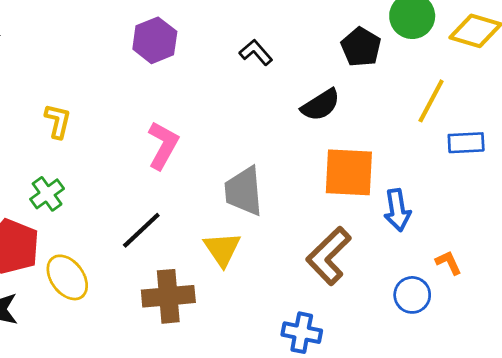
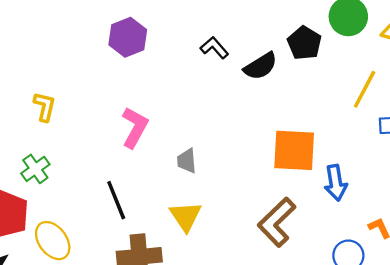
black semicircle: (321, 105) -> (261, 66), moved
gray trapezoid: (244, 191) -> (187, 161), moved, size x0.6
black line: (141, 230) -> (116, 200), turned -69

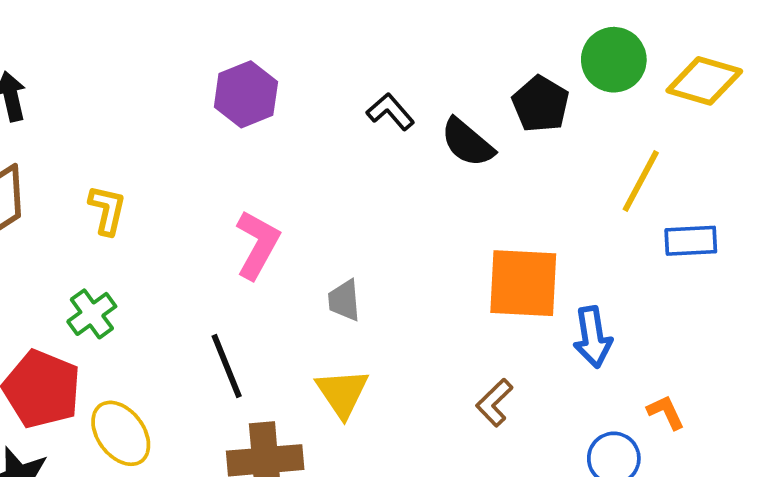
black semicircle: (261, 66) -> (467, 143), turned 72
brown L-shape: (277, 222) -> (494, 403), size x0.6

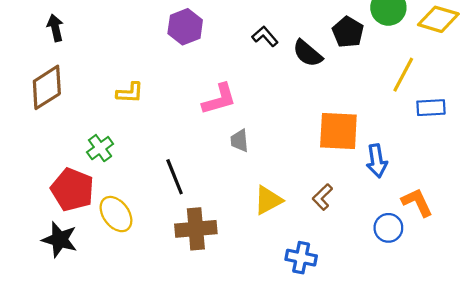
yellow L-shape: (107, 210) -> (130, 93), moved, turned 80
pink L-shape: (257, 245) -> (219, 99), moved, turned 45
yellow triangle: (342, 393) -> (268, 200), moved, turned 36
orange L-shape: (666, 412) -> (417, 202), size x1.5

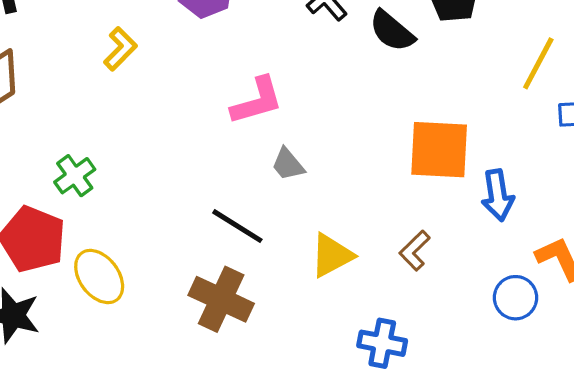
yellow L-shape: (130, 93) -> (120, 49), moved, turned -48
gray trapezoid: (239, 141) -> (288, 164), turned -35
black line: (175, 177) -> (237, 226), moved, turned -36
brown cross: (196, 229) -> (221, 299), turned 30

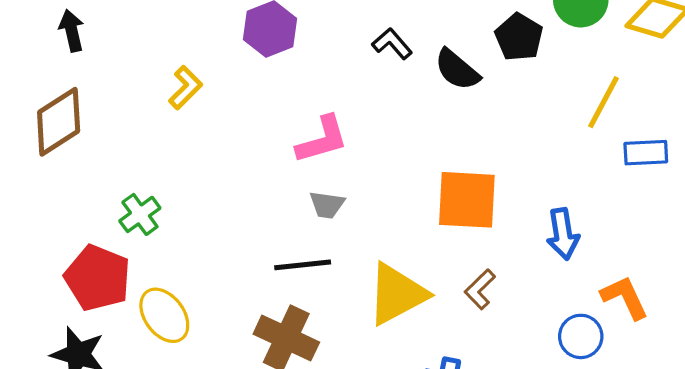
orange square: (439, 150) -> (467, 200), moved
gray trapezoid: (288, 164) -> (327, 205), moved, turned -42
black line: (237, 226) -> (303, 265), turned -38
yellow triangle: (332, 255) -> (397, 294), size x1.4

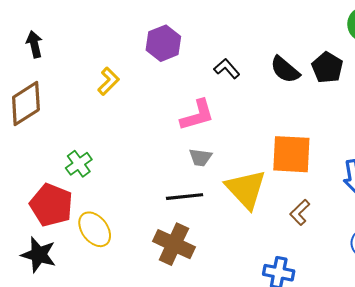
black pentagon: (519, 37) -> (327, 68), moved
black L-shape: (392, 44) -> (227, 69), moved
yellow triangle: (397, 294) -> (246, 189), moved, turned -45

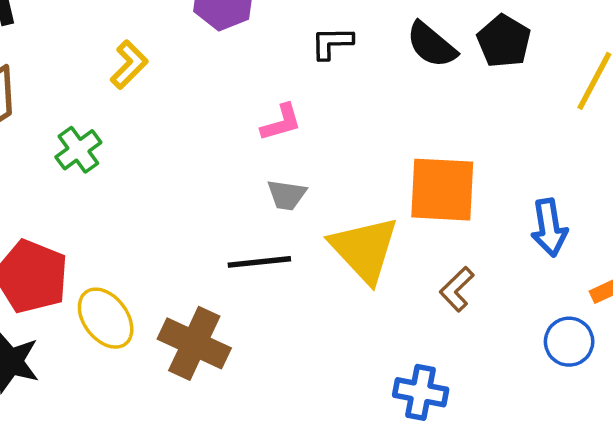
black L-shape: (227, 69) -> (332, 43), turned -50
pink L-shape: (197, 115) -> (281, 123), size x0.7
green cross: (79, 164) -> (78, 150), moved
brown cross: (174, 244) -> (194, 343), moved

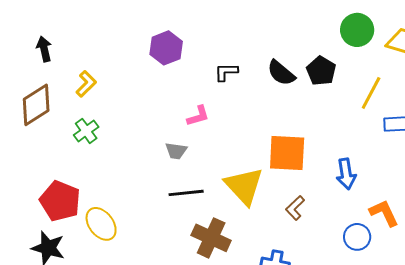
yellow L-shape: (129, 65) -> (86, 84), moved
gray trapezoid: (287, 195) -> (176, 151), moved
brown cross: (194, 343) -> (211, 238), moved

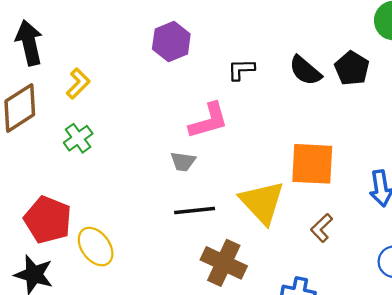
black arrow: (44, 49) -> (29, 43), size x1.5
pink L-shape: (198, 116) -> (209, 121), size x1.5

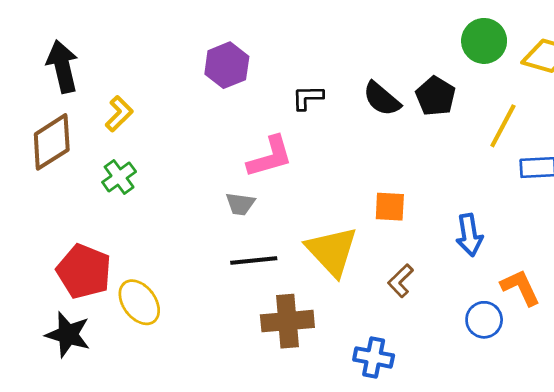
orange square: (312, 164) -> (390, 207), size x0.6
brown cross: (224, 263) -> (287, 321), turned -30

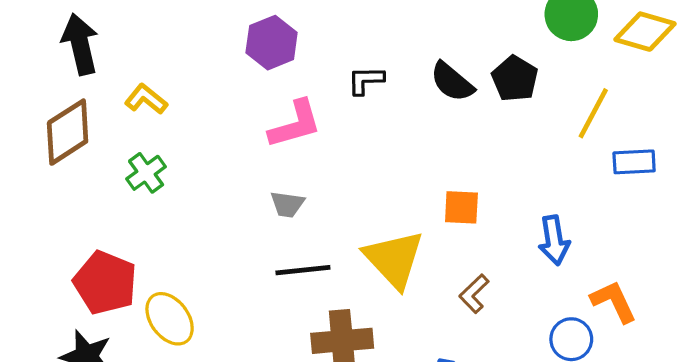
yellow L-shape: (119, 114) -> (146, 99), turned -96
pink L-shape: (270, 157) -> (295, 124), moved

